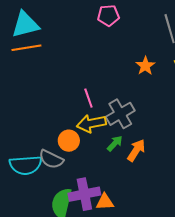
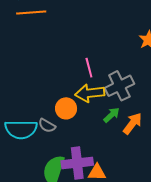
gray semicircle: (51, 159) -> (47, 126), size x0.7

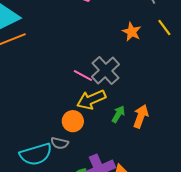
pink line: (89, 68) -> (83, 75), turned -30
gray cross: (119, 86) -> (105, 70), moved

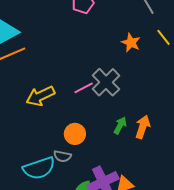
pink line: (83, 75) -> (84, 88), turned -54
yellow arrow: (91, 100) -> (40, 96), moved

